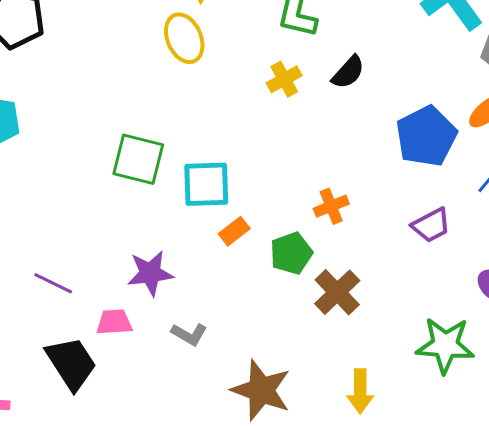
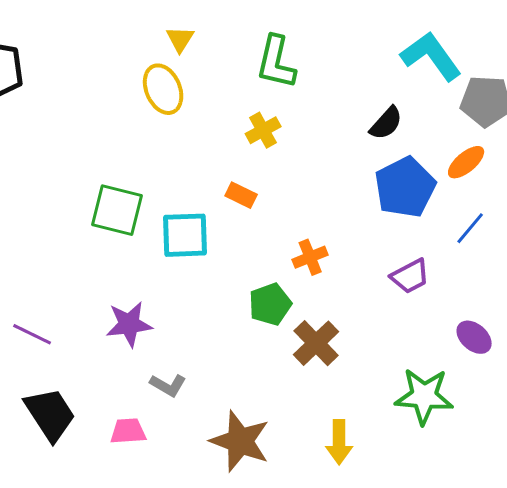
black semicircle: (348, 72) -> (386, 123), moved
orange rectangle: (234, 231) -> (241, 195), moved, turned 64
pink trapezoid: (114, 322) -> (128, 431), moved

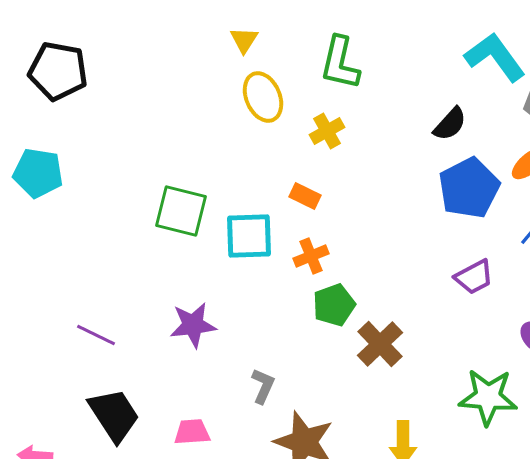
yellow ellipse: (163, 89) -> (263, 97), moved
orange cross: (310, 257) -> (311, 256), moved
gray L-shape: (168, 385) -> (263, 386), moved, turned -96

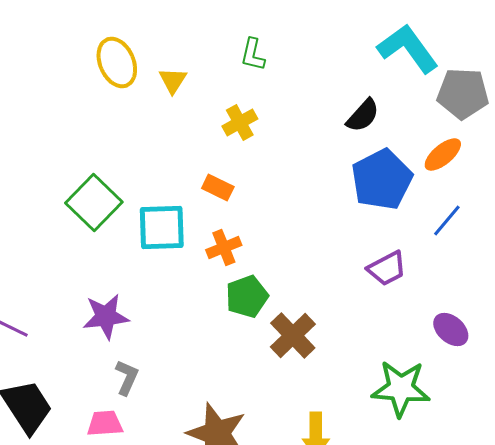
yellow triangle: (244, 40) -> (173, 80), moved
green L-shape: (340, 63) -> (253, 54), size x0.6
yellow ellipse: (263, 97) -> (117, 62), moved
green square: (181, 211) -> (94, 202), turned 30
gray L-shape: (263, 386) -> (127, 378), moved

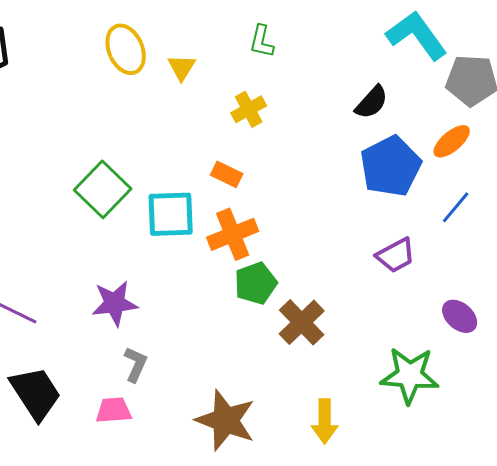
orange cross: (224, 248) -> (233, 234), size x1.4

